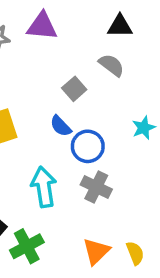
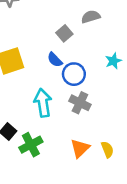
gray semicircle: (111, 65) -> (91, 17), turned -54

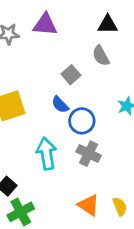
gray semicircle: (91, 17) -> (101, 56), turned -102
green cross: (31, 145) -> (21, 212), moved
orange triangle: (80, 148) -> (89, 205), turned -42

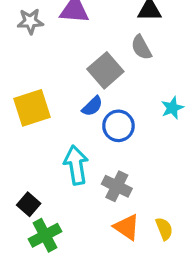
gray square: (71, 75) -> (105, 70), size x1.5
blue semicircle: (60, 105) -> (92, 106), turned -90
gray cross: (89, 154) -> (117, 186), moved

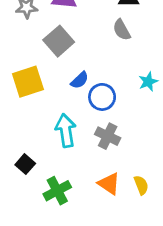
gray square: (105, 70) -> (59, 41), moved
gray cross: (117, 186) -> (108, 136), moved
green cross: (45, 235) -> (57, 191), moved

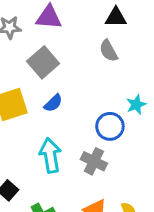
blue semicircle: (80, 80) -> (53, 103), moved
blue circle: (102, 97) -> (110, 126), moved

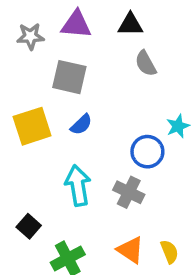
black triangle: (116, 17) -> (130, 24), moved
gray square: (43, 62) -> (69, 77), turned -36

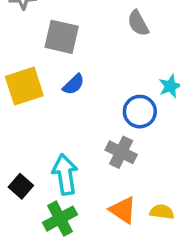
cyan arrow: (78, 186) -> (65, 174), moved
yellow semicircle: (169, 252) -> (162, 212), turned -60

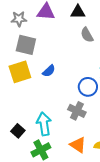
gray square: (62, 37) -> (26, 45), moved

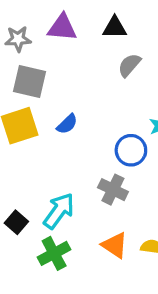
gray semicircle: (87, 35) -> (129, 65), turned 70
cyan arrow: (44, 124) -> (59, 211), turned 45

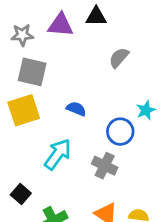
black triangle: (115, 27) -> (96, 16), moved
blue semicircle: (67, 124) -> (76, 109), moved, turned -114
cyan arrow: (59, 211) -> (58, 154), moved

